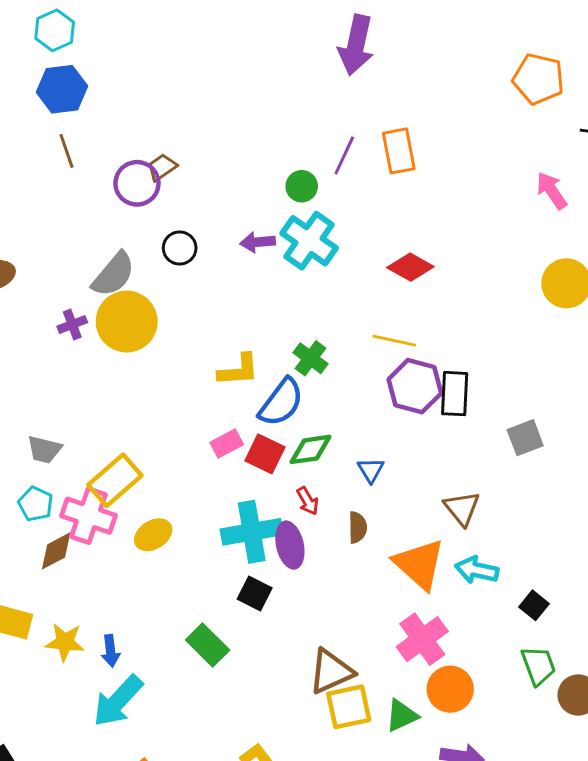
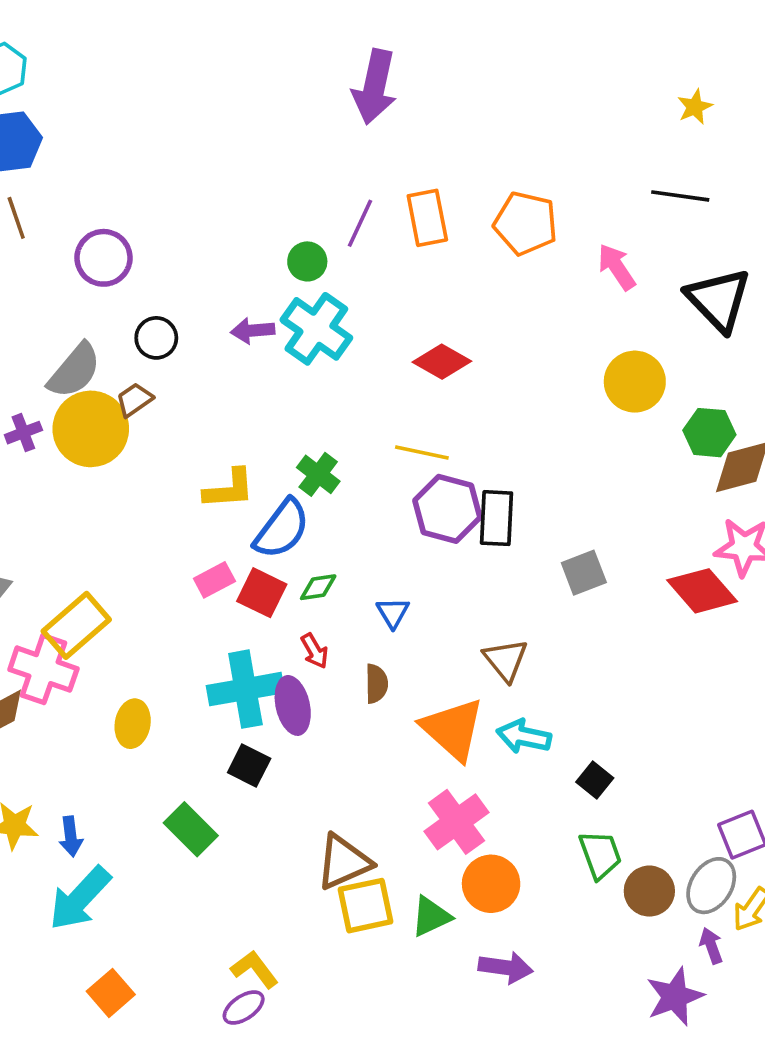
orange pentagon: (538, 79) -> (526, 223), moved
brown trapezoid: (162, 167) -> (134, 400), moved
green diamond: (310, 449) -> (318, 587), size x0.7
yellow ellipse: (153, 535) -> (133, 724), moved, turned -48

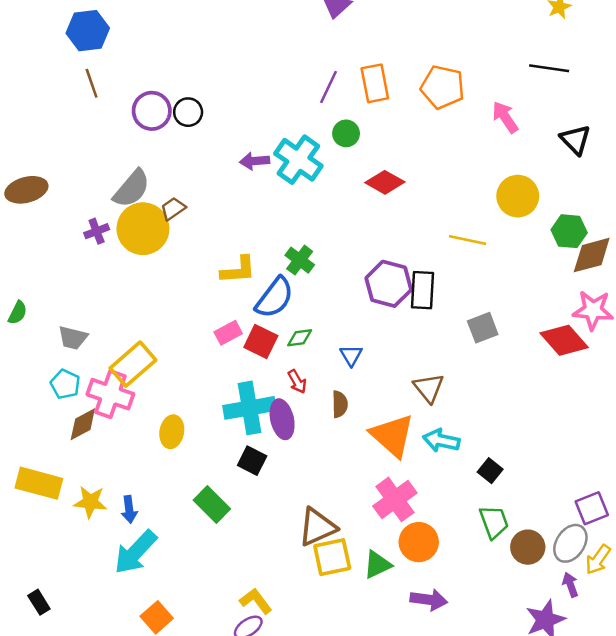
green circle: (307, 261) -> (346, 133), moved
black triangle: (718, 300) -> (575, 140), size x0.7
black circle: (156, 338) -> (188, 112), moved
yellow line: (422, 453) -> (468, 240), moved

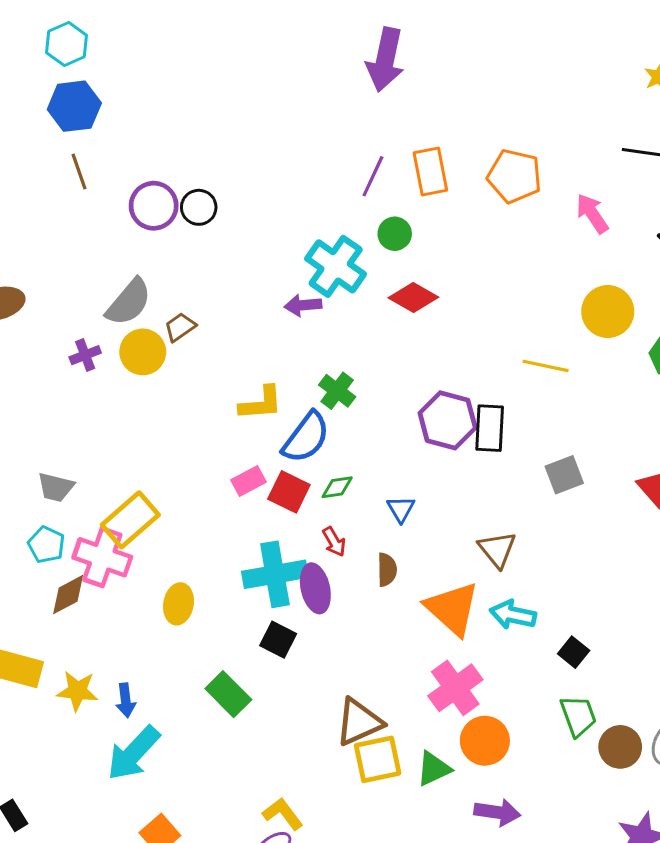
purple arrow: (255, 161) -> (303, 305), moved
red diamond: (385, 182) -> (413, 297), moved
yellow circle: (143, 229) -> (143, 352), size x0.7

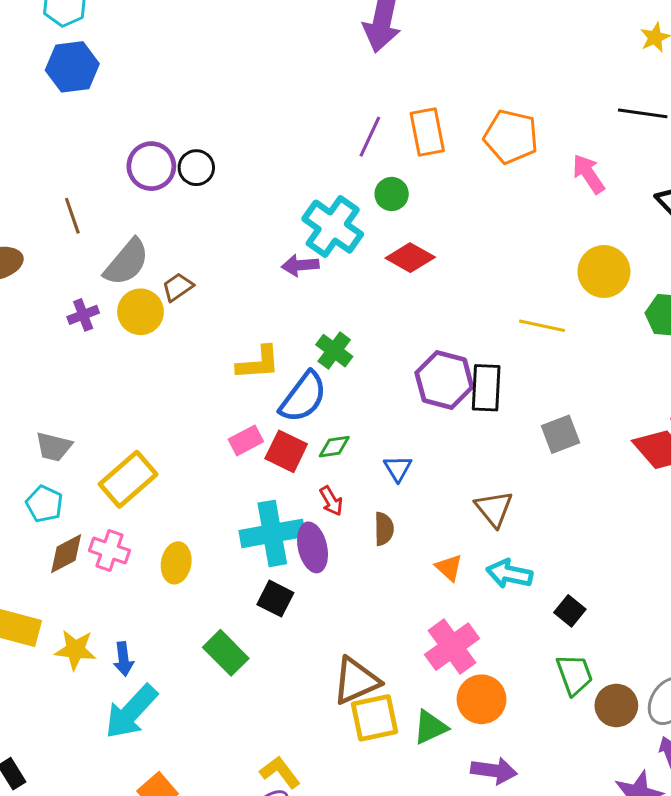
brown line: (79, 172) -> (72, 216), moved
pink cross: (102, 557) -> (109, 551), moved, size x0.7
orange triangle: (452, 609) -> (449, 568), size x0.5

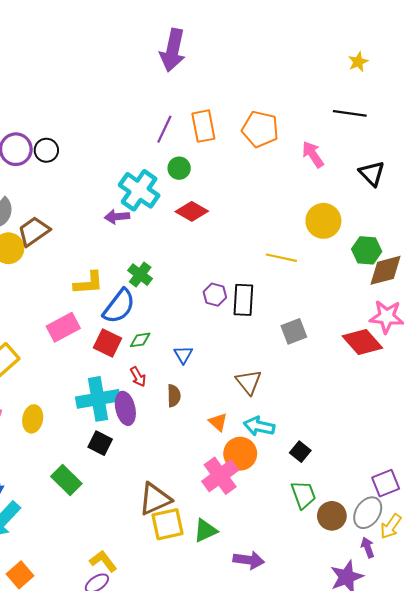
brown trapezoid: (178, 287) -> (34, 231), size x1.5
purple hexagon: (444, 380) -> (215, 295), size x0.6
pink rectangle: (246, 440) -> (63, 327), moved, size x1.4
orange circle: (481, 699) -> (240, 454), moved

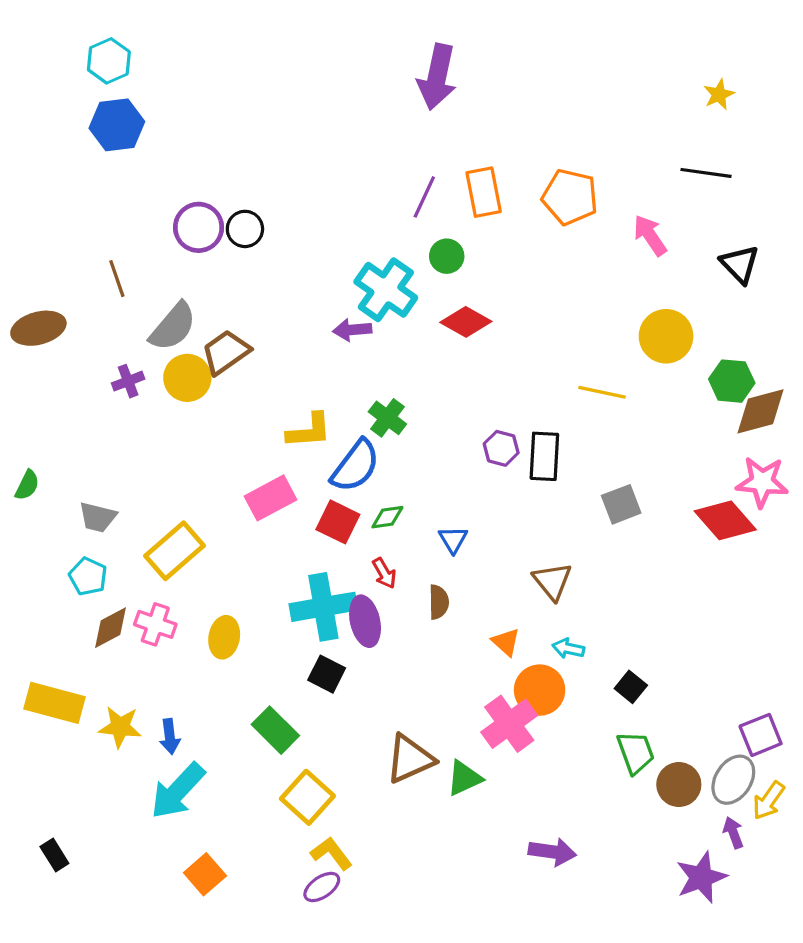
cyan arrow: (259, 426) -> (568, 648), size x0.7
yellow square: (168, 524) -> (307, 797), moved, turned -36
green triangle: (205, 531) -> (464, 778), moved

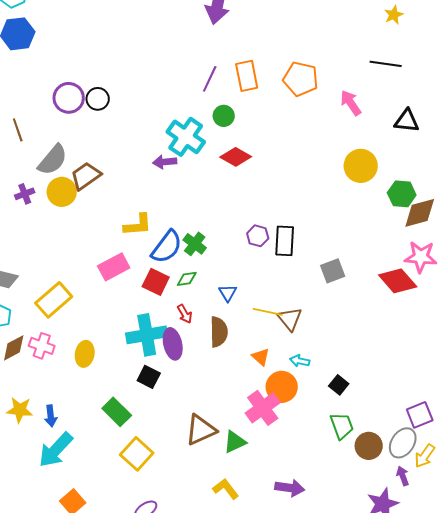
black triangle: (740, 264) -> (407, 121), turned -40
yellow line: (602, 392) -> (268, 312), moved
green cross: (387, 418) -> (195, 244), moved
brown semicircle: (439, 602) -> (219, 332), size x1.4
yellow L-shape: (331, 853) -> (226, 489), moved

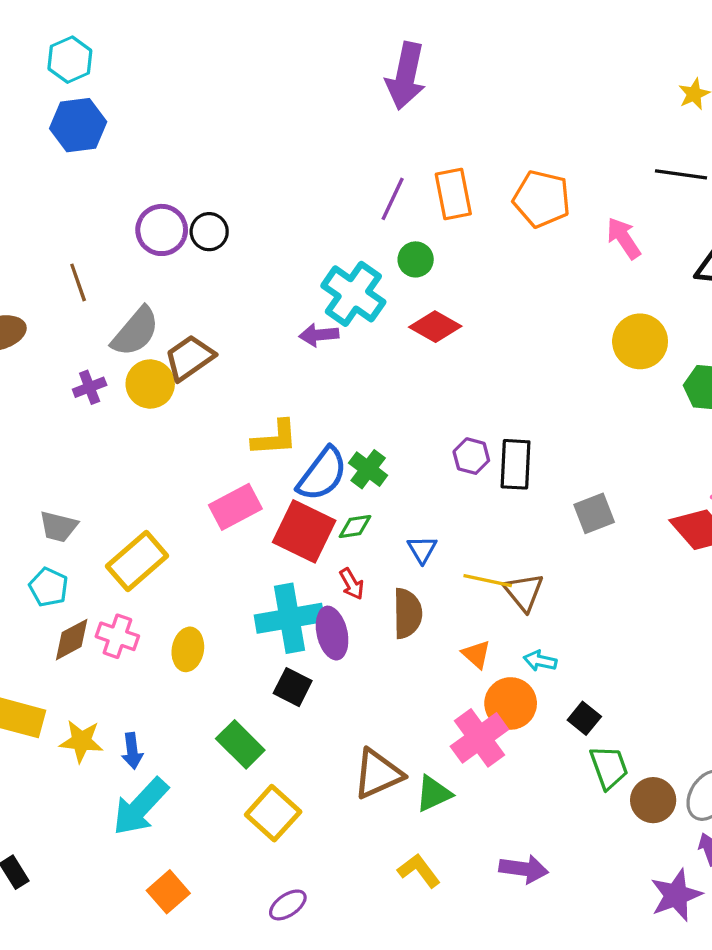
red square: (156, 282) -> (304, 531), size x1.4
black square: (339, 385) -> (584, 718), moved

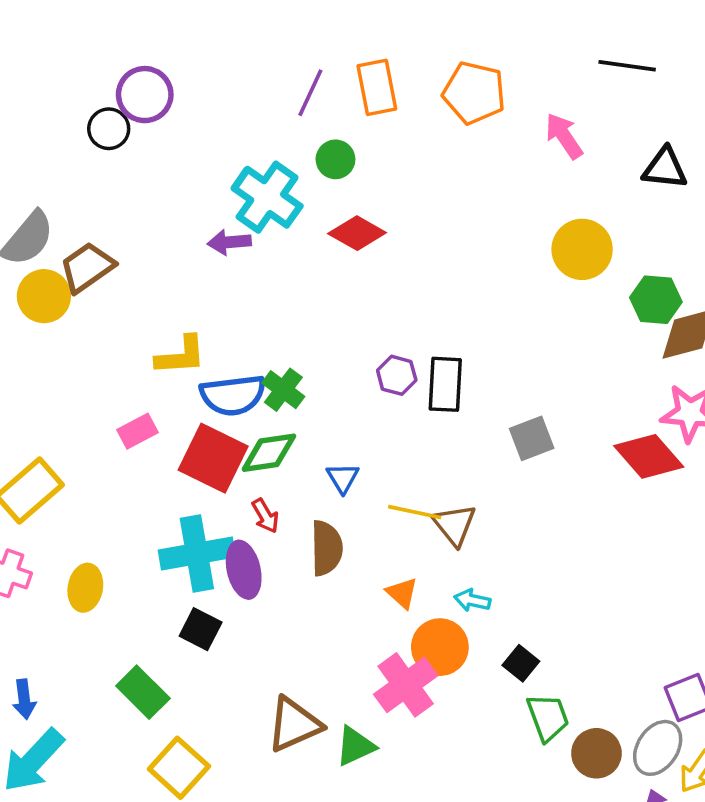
purple circle: (162, 230) -> (145, 95), moved
blue semicircle: (322, 474) -> (233, 395), turned 46
pink rectangle: (235, 507) -> (138, 431), size x0.7
green diamond: (355, 527) -> (269, 453), size x1.5

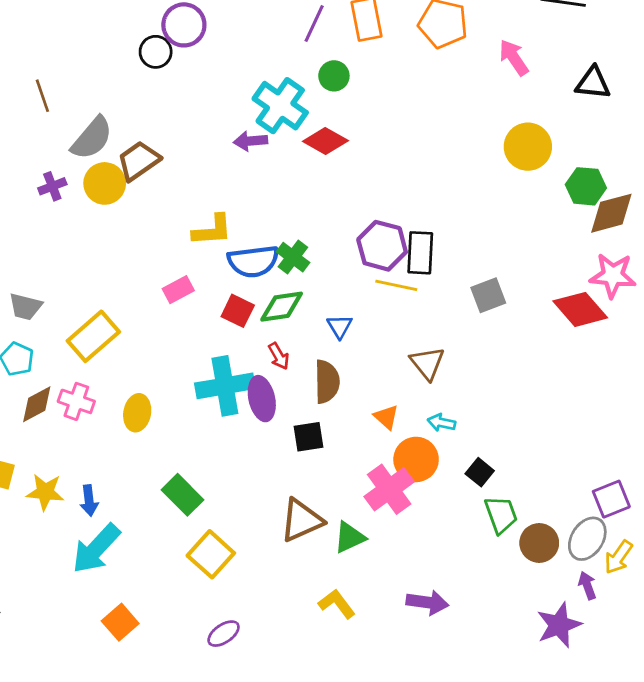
red diamond: (357, 233) -> (325, 141), moved
purple hexagon: (397, 375) -> (382, 246), size x1.6
red square: (213, 458) -> (238, 311), size x0.6
yellow line: (415, 512) -> (396, 285), moved
black square: (201, 629) -> (308, 437), moved, turned -36

